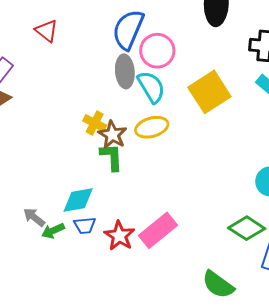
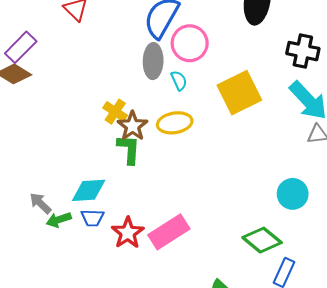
cyan semicircle: (151, 87) -> (179, 80), size x0.6

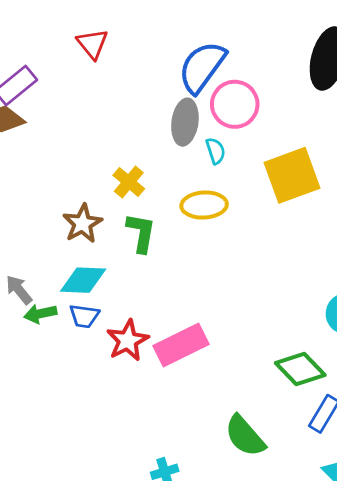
brown star: (132, 126) -> (83, 224), moved

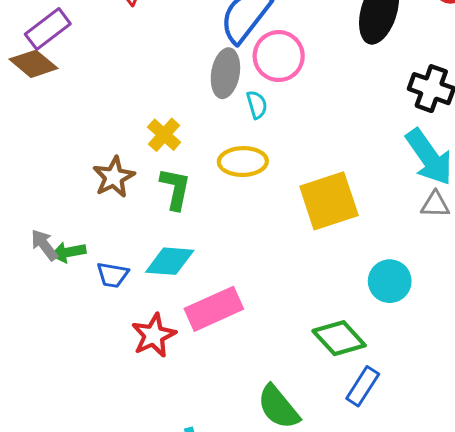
yellow square: (292, 175) -> (329, 201), moved
cyan diamond: (83, 280) -> (170, 261), moved
green arrow: (40, 314) -> (68, 252), moved
red star: (128, 340) -> (154, 335), moved

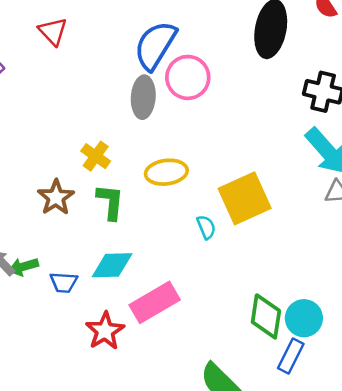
cyan semicircle: (257, 105) -> (206, 227), moved
cyan circle: (390, 281) -> (304, 318), moved
green diamond: (339, 338) -> (266, 316), turned 57

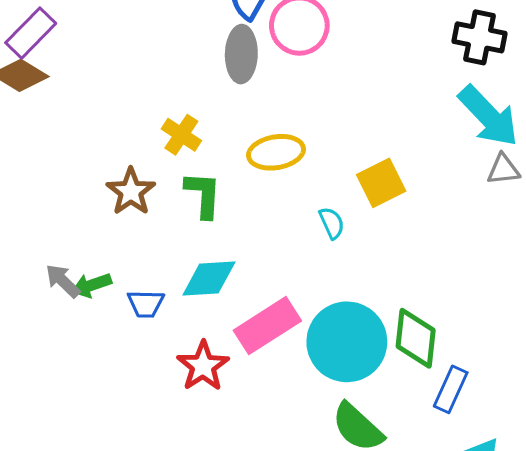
yellow square: (245, 198) -> (381, 183), size x0.7
cyan circle: (304, 318) -> (347, 342), moved, size x1.6

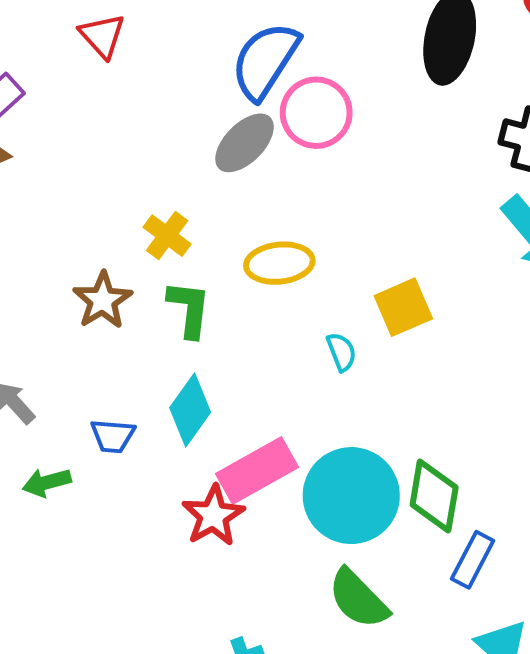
gray ellipse: (241, 54) -> (245, 143), turned 40
cyan diamond: (209, 278) -> (190, 410), turned -54
green arrow: (91, 285) -> (47, 482), moved
red star: (203, 366) -> (213, 516), moved

